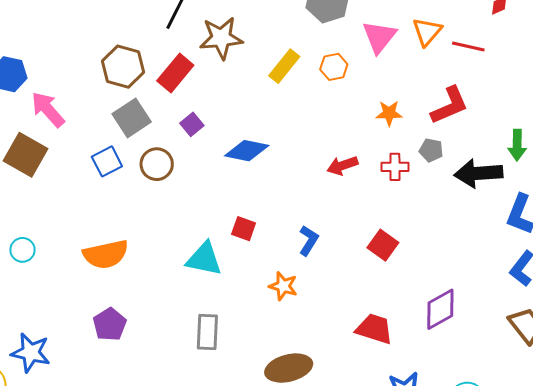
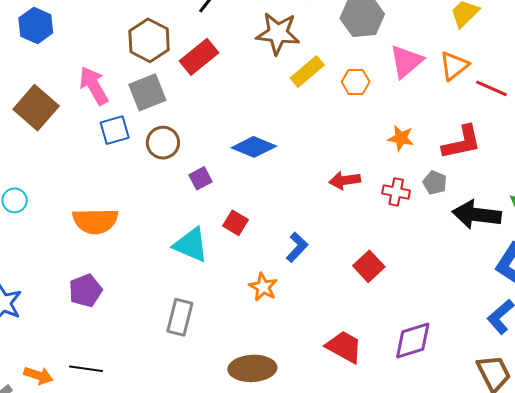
brown star: (221, 38) -> (278, 33), moved
pink arrow: (48, 110) -> (94, 86), moved
purple square: (192, 124) -> (201, 178), moved

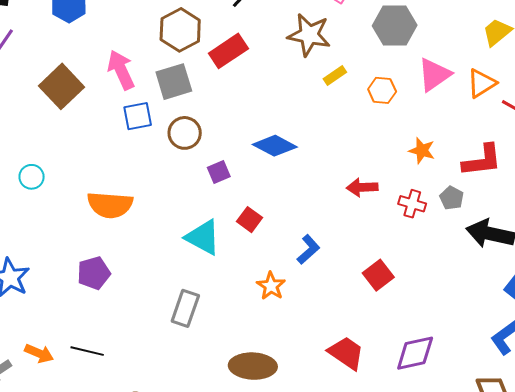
yellow rectangle: (307, 71) -> (335, 75), size x0.7

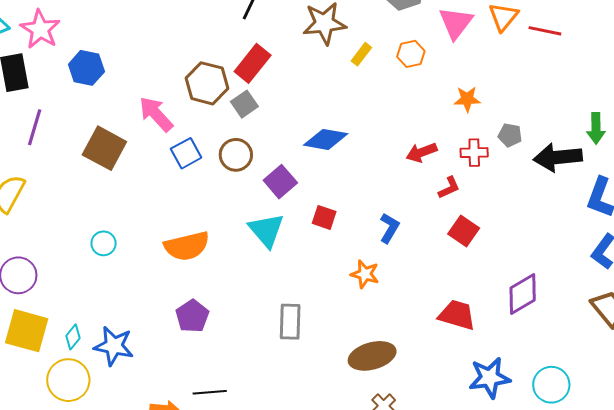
brown hexagon: (180, 30) -> (207, 83), moved
gray square: (174, 82) -> (244, 104), moved, size x0.7
red L-shape: (482, 160) -> (449, 188), moved, size x0.6
purple square: (219, 172) -> (280, 182), size x1.4
cyan triangle: (203, 237) -> (266, 230), moved, turned 39

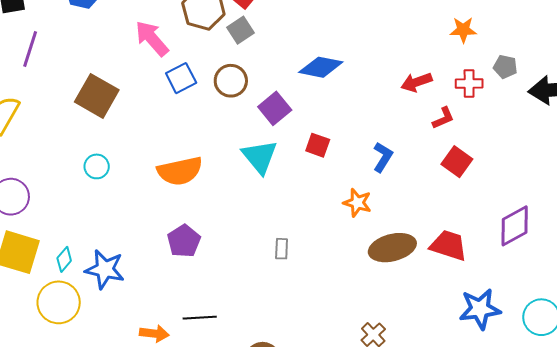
brown square: (104, 148) -> (97, 96), moved
gray rectangle: (290, 322) -> (282, 249), size x0.6
brown ellipse: (372, 356) -> (392, 248), moved

